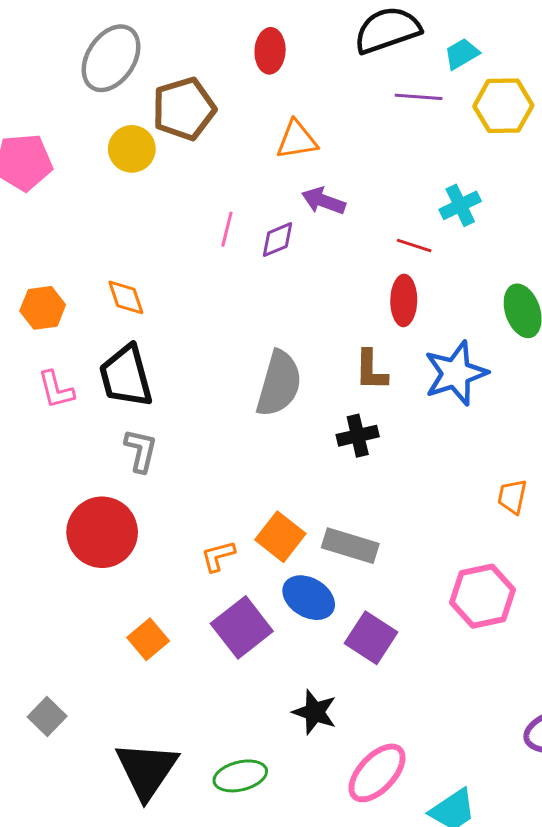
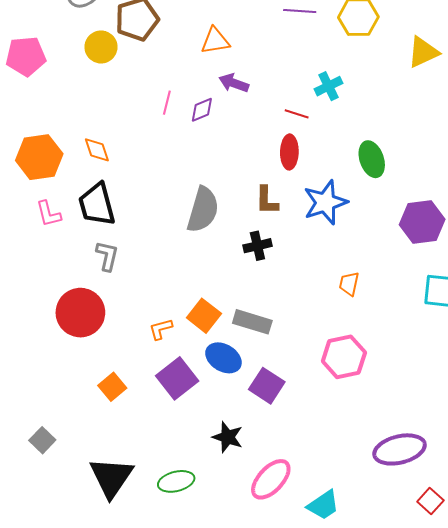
orange hexagon: (43, 308) -> (39, 157), size x1.5
orange trapezoid: (512, 497) -> (349, 284), moved

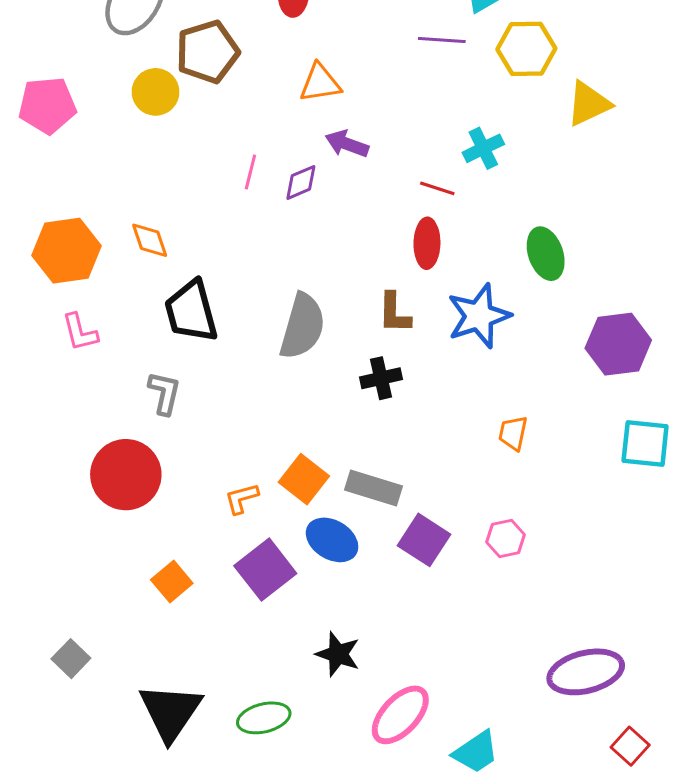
yellow triangle: (423, 52) -> (589, 104), moved
black trapezoid: (97, 204) -> (191, 311), moved
pink hexagon: (344, 357) -> (506, 538), size x0.6
purple square: (267, 386) -> (424, 540), moved

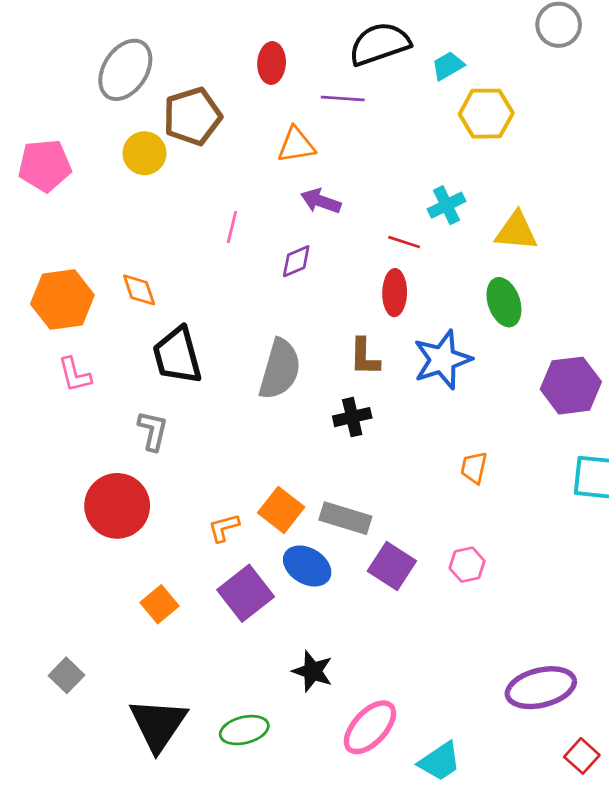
purple line: (442, 40) -> (343, 99), moved
yellow triangle: (589, 104) -> (516, 231), moved, turned 30
purple diamond: (301, 182) -> (296, 261), moved

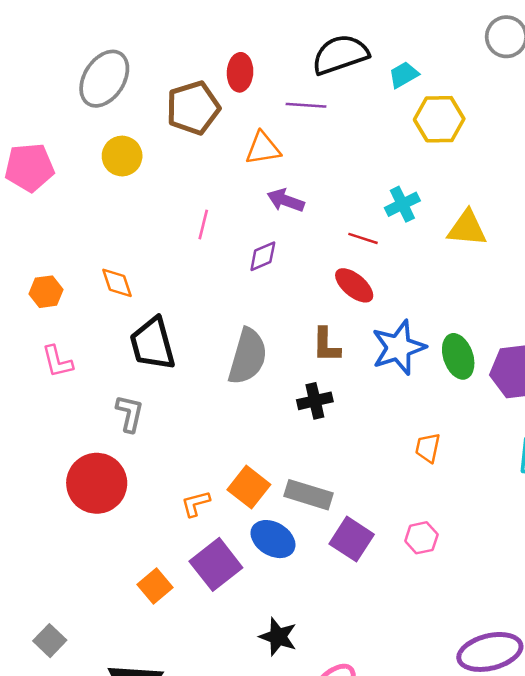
brown pentagon: (192, 116) -> (193, 108), moved
red ellipse: (395, 293) -> (354, 285), turned -51
orange hexagon: (62, 299) -> (46, 292), size x0.6
green ellipse: (504, 302) -> (458, 356), moved
orange square: (160, 604) -> (155, 586), moved

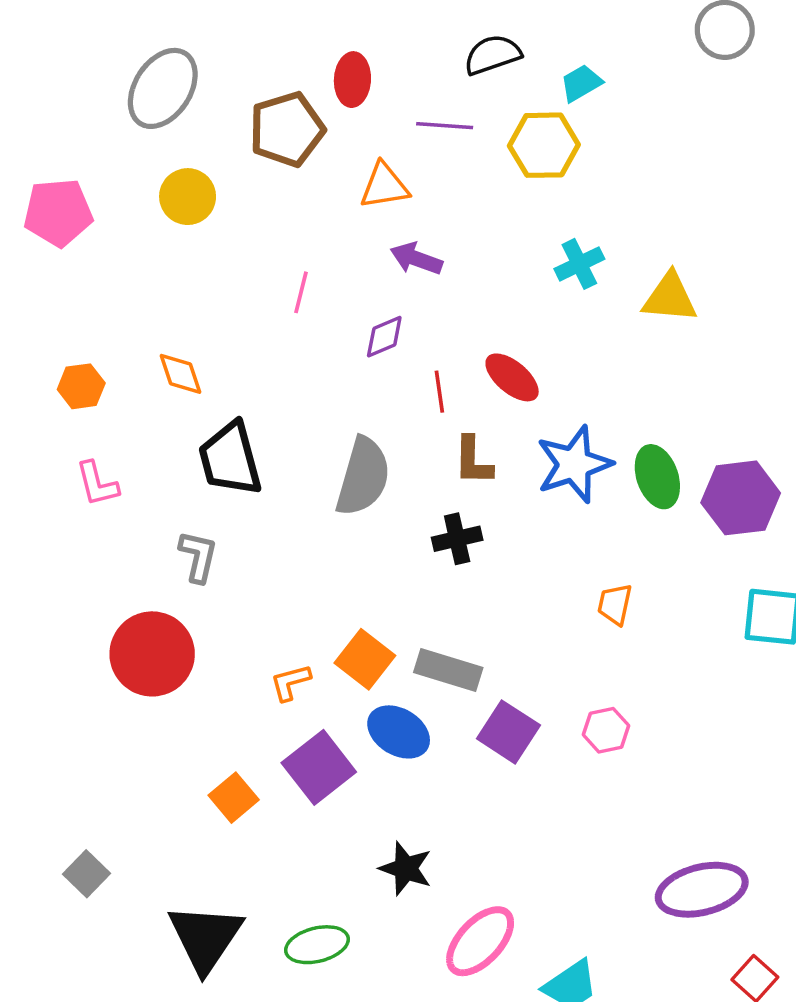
black semicircle: (340, 55) -> (493, 55), size x0.7
yellow hexagon: (439, 119) -> (544, 145), moved
red line: (363, 238) -> (439, 392), moved, turned 64

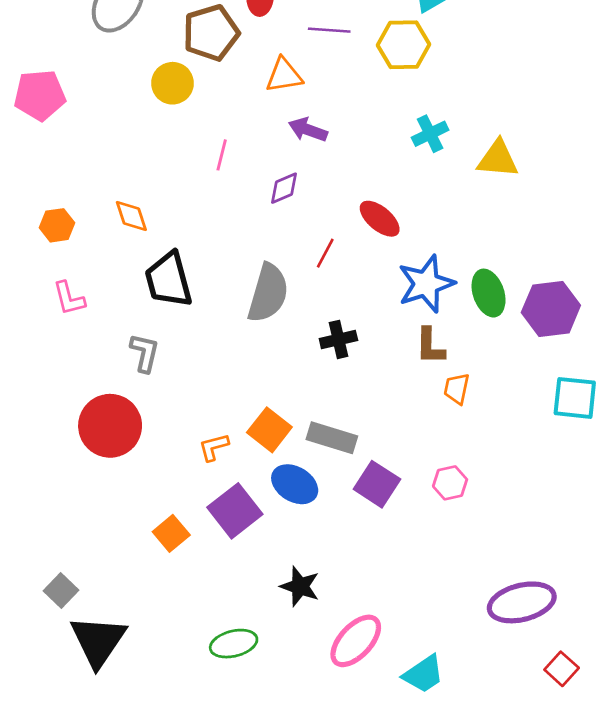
yellow circle: (188, 197) -> (173, 83), moved
red line: (439, 392) -> (325, 253), moved, turned 36
brown L-shape: (473, 461) -> (430, 346), moved
black triangle: (205, 938) -> (98, 641), moved

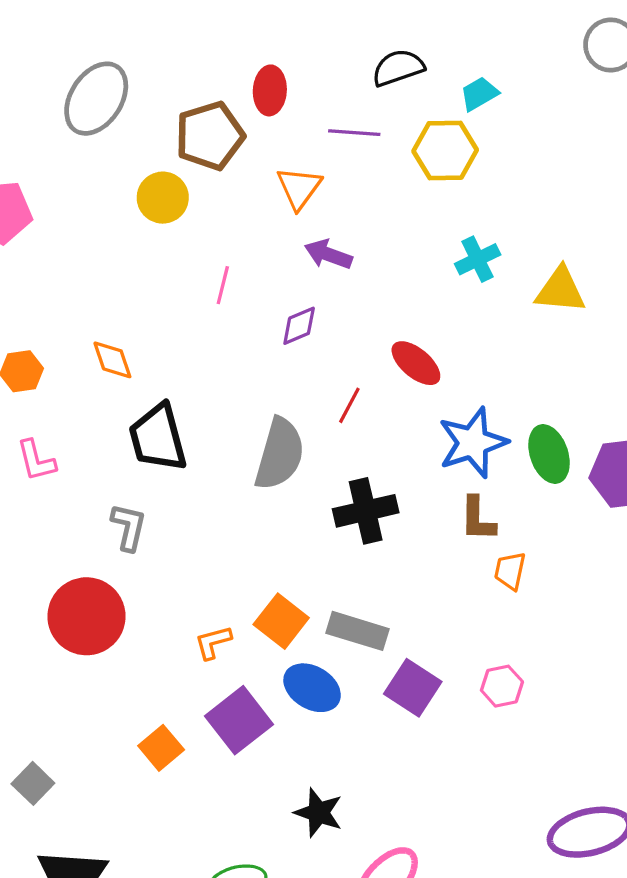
orange triangle: (284, 75) -> (299, 188), turned -45
black cross: (338, 339) -> (366, 511), size x1.4
gray square: (61, 590) -> (33, 783), moved

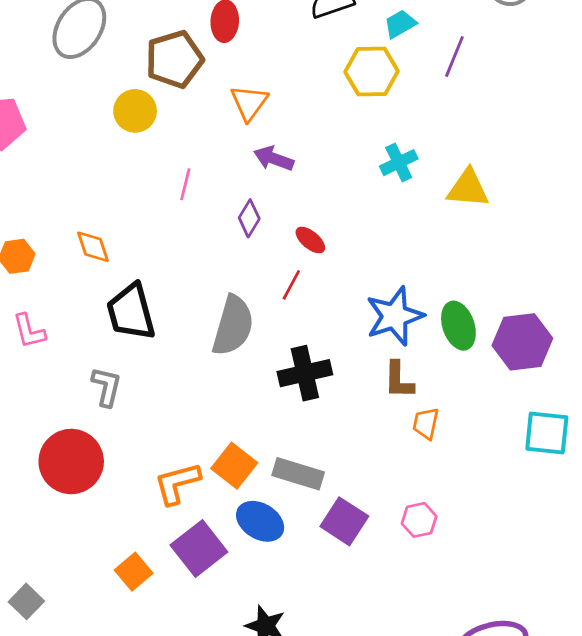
purple line: (354, 133) -> (454, 57), moved, turned -72
purple diamond: (299, 326) -> (249, 218), turned -36
red ellipse: (416, 363) -> (310, 240), moved, size x0.7
orange L-shape: (213, 642) -> (177, 483), size x1.5

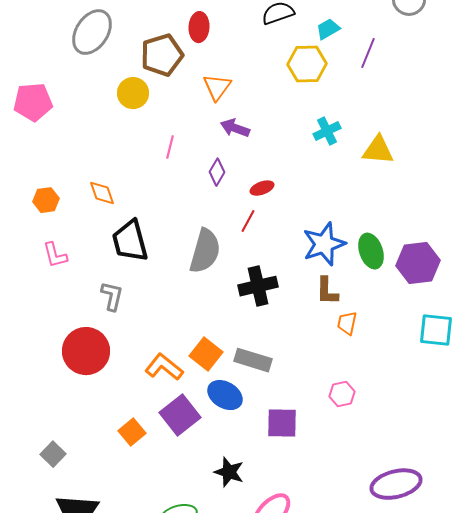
red ellipse: (310, 240) -> (262, 188), turned -60
orange L-shape: (177, 483) -> (164, 367), turned 54
purple square: (344, 521) -> (282, 423), moved, turned -32

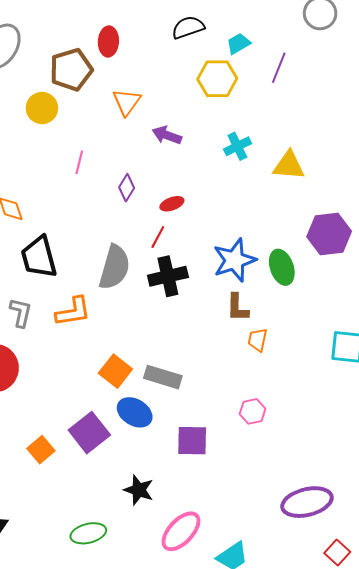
purple arrow: (235, 128) -> (167, 135), moved
purple hexagon: (418, 263) -> (329, 234), moved
black cross: (258, 286) -> (168, 276), moved
orange L-shape: (164, 367) -> (73, 312), moved, turned 132

